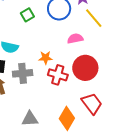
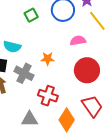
gray cross: (23, 73) -> (24, 73), turned 30
red cross: (58, 75) -> (48, 96), moved

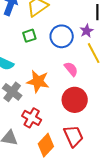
pink semicircle: (78, 41) -> (71, 69), turned 49
orange star: (48, 59) -> (38, 81), size x1.6

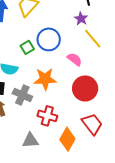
green square: (29, 36) -> (27, 47), moved
blue circle: (62, 36) -> (49, 39), moved

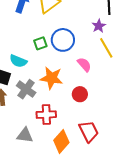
red circle: (85, 88) -> (80, 94), moved, size x0.6
red cross: (47, 116) -> (46, 115), turned -30

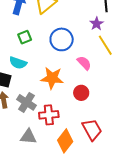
green square: (40, 43) -> (25, 37), moved
gray cross: (26, 89) -> (27, 102), moved

